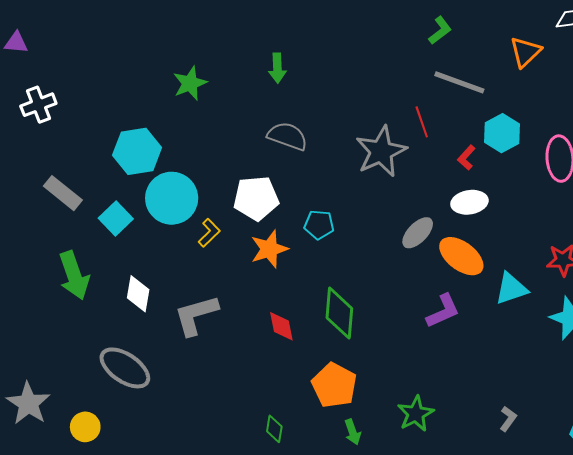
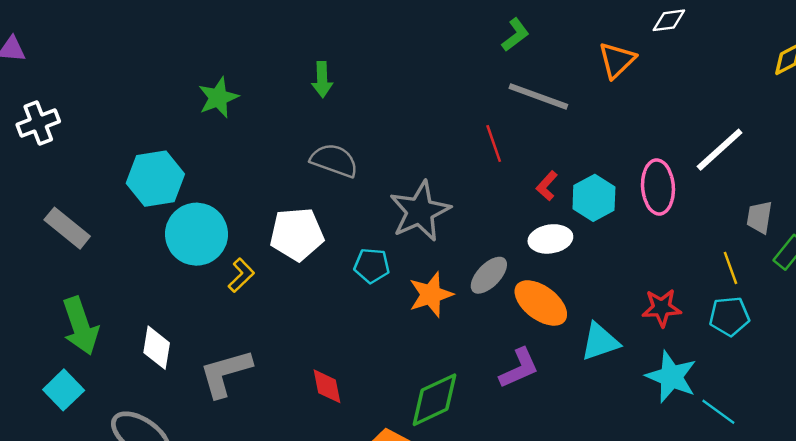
cyan hexagon: (502, 133) -> (594, 198), moved
gray star: (381, 151) -> (420, 211), moved
cyan square: (116, 219) -> (64, 390), moved
orange star: (269, 249) -> (431, 295), moved
green diamond: (339, 313) -> (434, 400), moved, turned 60

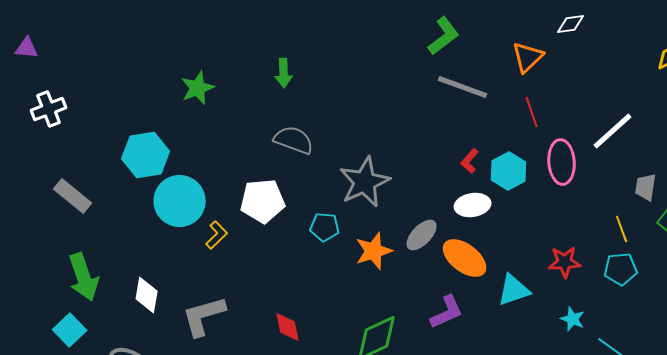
green L-shape: (515, 35) -> (444, 36), size x1.4
red line: (494, 144) -> (532, 112), moved
cyan star: (671, 377) -> (573, 319), size x0.6

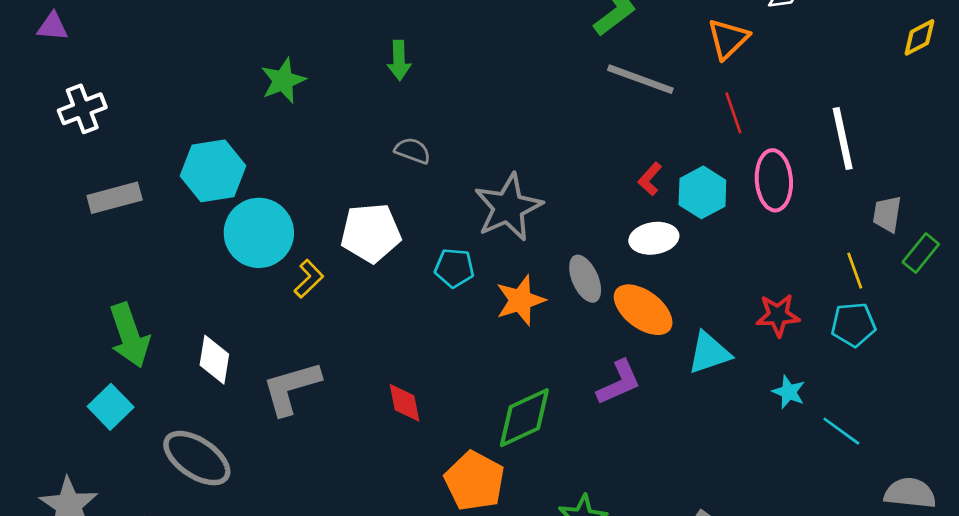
white line: (613, 131) -> (843, 138), turned -60
gray semicircle: (294, 140) -> (413, 151), size x0.7
gray rectangle: (73, 196) -> (115, 198), moved, turned -54
gray ellipse: (422, 235) -> (585, 279), turned -68

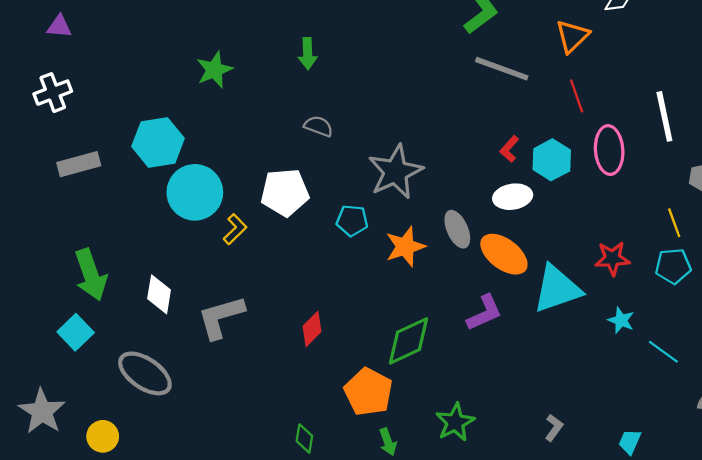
purple triangle: (53, 27) -> (59, 26), moved
cyan triangle: (709, 353) -> (557, 289), size x1.4
red diamond: (404, 403) -> (312, 329), turned 56

